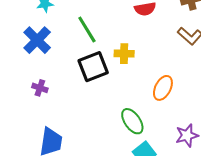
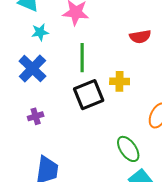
green line: (87, 30) -> (82, 58), turned 32
purple cross: (40, 88) -> (36, 116), turned -35

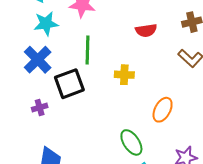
cyan star: (40, 32) -> (46, 24), size x1.4
black square: (89, 95) -> (69, 84), moved

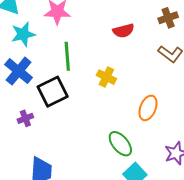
yellow cross: (124, 75) -> (106, 77), turned 30

